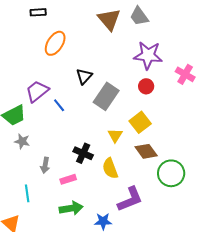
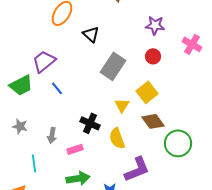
purple star: (148, 55) -> (155, 25), size x0.7
black triangle: (84, 76) -> (91, 34), moved, turned -30
blue line: (59, 105) -> (57, 88), moved
gray star: (22, 141) -> (20, 126), moved

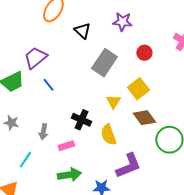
purple star: (155, 25) -> (122, 22), moved
cyan line: (34, 163) -> (25, 160), turned 42

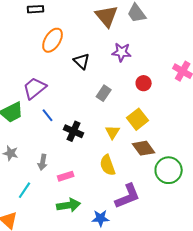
gray rectangle: (104, 63) -> (104, 93), size x0.6
black cross: (81, 120) -> (74, 131), moved

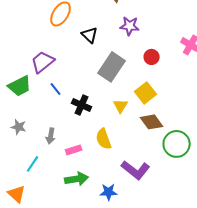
gray rectangle: (104, 93) -> (112, 67), size x1.8
yellow semicircle: (108, 165) -> (104, 139), moved
purple L-shape: (128, 196) -> (136, 170), turned 60

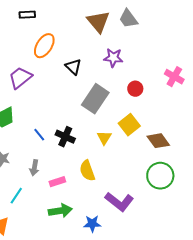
purple trapezoid: (43, 62) -> (20, 78), moved
blue line: (56, 89) -> (39, 135), moved
brown diamond: (152, 122) -> (158, 141), moved

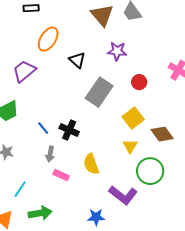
yellow triangle: (104, 138) -> (130, 146), moved
gray arrow: (34, 168) -> (50, 154), moved
green circle: (160, 176) -> (150, 171), moved
pink rectangle: (57, 182) -> (61, 175), turned 42
green arrow: (60, 211) -> (40, 213), moved

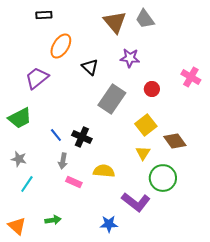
yellow semicircle: (91, 164) -> (104, 171), turned 115
cyan line: (20, 189) -> (27, 184), moved
green arrow: (40, 213) -> (53, 220), size x0.7

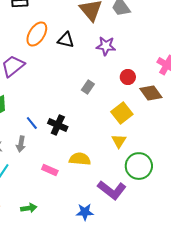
black triangle: (90, 67) -> (66, 40), moved, turned -30
gray rectangle: (112, 99) -> (88, 87), size x0.5
brown diamond: (175, 141) -> (151, 93), moved
gray arrow: (63, 161) -> (21, 144), moved

